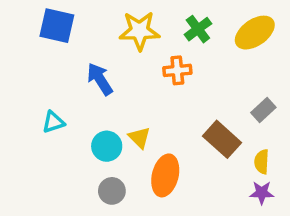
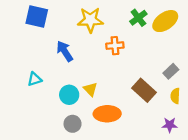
green cross: (198, 29) -> (138, 18), moved
yellow semicircle: (262, 162) -> (175, 96), moved
orange ellipse: (165, 175) -> (107, 114), turned 75

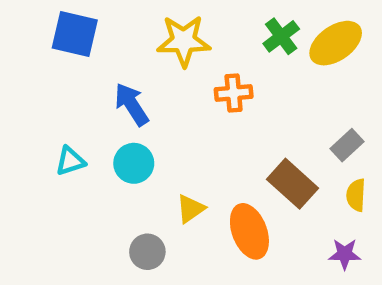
yellow triangle: (90, 89) -> (190, 209), moved, turned 40
cyan circle: (69, 95) -> (134, 163), moved
orange ellipse: (107, 114) -> (249, 231), moved, turned 70

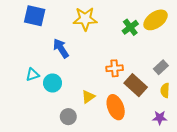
green cross: (281, 36) -> (130, 27), moved
orange cross: (234, 93) -> (115, 68), moved
cyan circle: (134, 163) -> (53, 83), moved

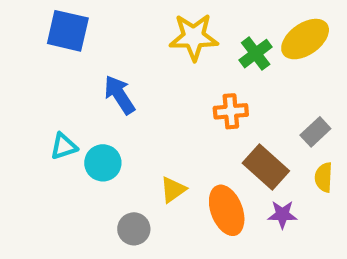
yellow star: (85, 19) -> (194, 37), moved
orange cross: (115, 68) -> (231, 111), moved
purple star: (160, 118) -> (282, 214), moved

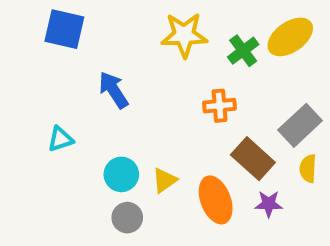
gray rectangle: (315, 132) -> (300, 125), size x1.5
cyan circle: (103, 163) -> (121, 174), moved

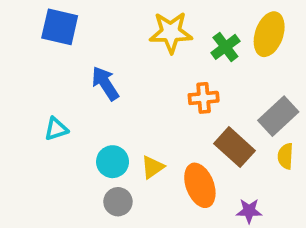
yellow ellipse: (290, 37) -> (269, 34), turned -36
purple star: (269, 204) -> (249, 211), moved

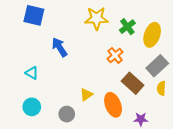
yellow ellipse: (269, 34) -> (152, 35), moved
orange cross: (204, 98) -> (115, 55), turned -35
cyan triangle: (56, 129) -> (32, 73), turned 48
cyan circle: (113, 162) -> (32, 107), moved

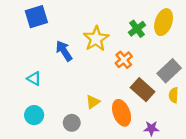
blue square: (34, 15) -> (36, 17), turned -30
yellow star: (97, 18) -> (96, 39), moved, turned -30
yellow ellipse: (152, 35) -> (164, 22), moved

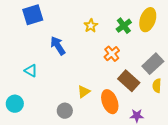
yellow star: (96, 39) -> (91, 26), moved, size x0.6
cyan circle: (34, 115) -> (15, 104), moved

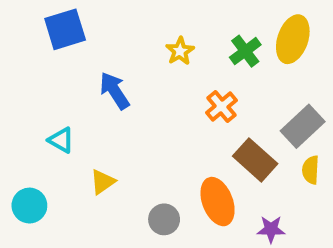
yellow triangle: (84, 92) -> (103, 182), moved
gray circle: (65, 111) -> (164, 219), moved

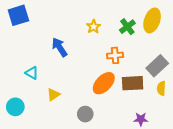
blue square: (65, 29) -> (18, 15), moved
orange cross: (221, 107) -> (115, 55), turned 35
brown rectangle: (255, 160) -> (133, 83), turned -45
orange ellipse: (218, 202) -> (104, 83), moved, turned 65

